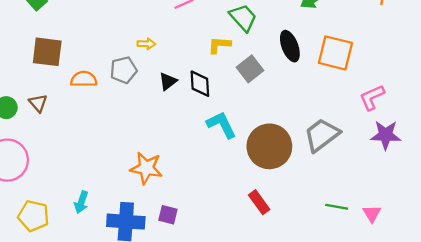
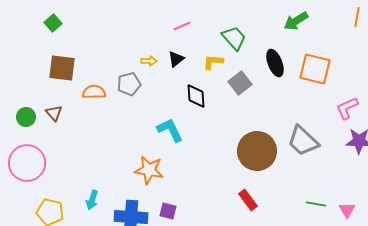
black triangle: (168, 81) -> (176, 59), moved
cyan L-shape: (222, 125) -> (170, 130), moved
gray trapezoid: (322, 135) -> (303, 141), turned -100

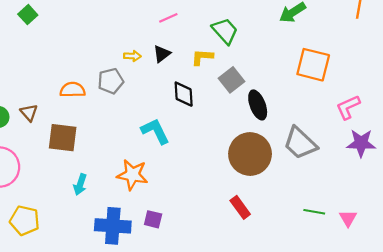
black ellipse: (275, 63) -> (258, 105), moved
brown square: (62, 68) -> (63, 138), moved
cyan arrow: (92, 200) -> (80, 184), moved

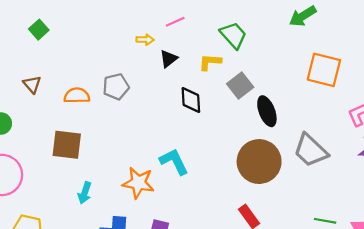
green square: (28, 15) -> (39, 30), moved
yellow arrow: (132, 56) -> (145, 40), moved
brown triangle: (29, 113) -> (32, 84), moved
cyan L-shape: (155, 131) -> (174, 162), moved

